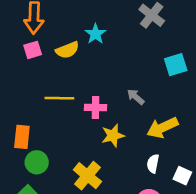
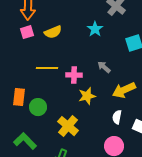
cyan star: (95, 34) -> (95, 29), moved
green circle: (37, 162) -> (38, 107), moved

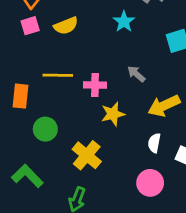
orange rectangle: (19, 97) -> (21, 96), moved

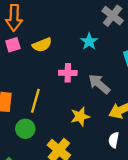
gray arrow: (136, 74) -> (99, 84), size x1.5
yellow line: (58, 75) -> (35, 101), moved, turned -75
pink cross: (95, 85) -> (68, 73), moved

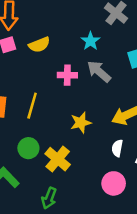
gray arrow: (99, 84) -> (99, 71), moved
green circle: (25, 129) -> (28, 148), moved

